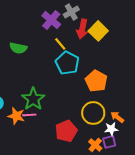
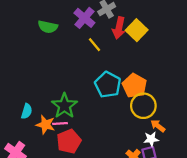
green semicircle: (18, 48) -> (48, 27), moved
cyan pentagon: (67, 63) -> (108, 85), moved
yellow circle: (93, 113) -> (143, 106), moved
red pentagon: (66, 131) -> (69, 141), moved

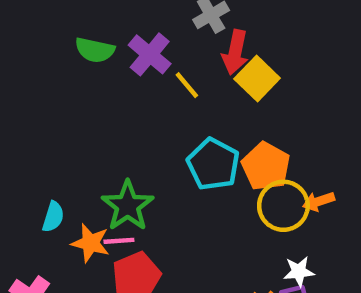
purple cross: (84, 18) -> (150, 54), moved
yellow square: (137, 30) -> (257, 79), moved
orange arrow: (158, 126) -> (319, 201), moved, turned -56

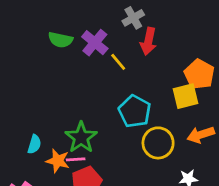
yellow square: (257, 79) -> (186, 96), moved, turned 32
orange pentagon: (266, 166) -> (199, 74), moved
orange arrow: (319, 201) -> (201, 135), size x1.4
yellow circle: (283, 206) -> (158, 143), moved

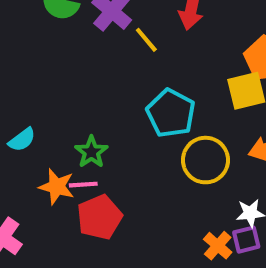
green star: (81, 137) -> (91, 152), size x0.7
cyan semicircle: (34, 144) -> (22, 140), moved, turned 36

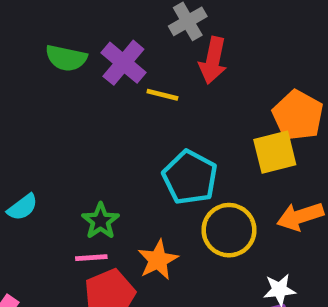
yellow line: (146, 40) -> (162, 95), turned -36
orange star: (57, 187) -> (158, 260), moved, turned 30

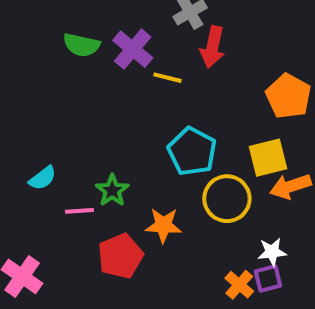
yellow square: (275, 152) -> (268, 158), moved
pink line: (91, 258) -> (79, 211), moved
orange star: (158, 260) -> (163, 225), turned 30

